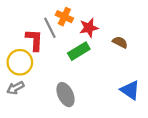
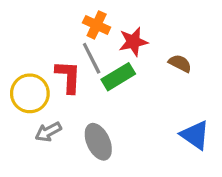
gray line: (50, 28) -> (92, 58), moved
red L-shape: (34, 40) -> (68, 77), moved
gray arrow: (15, 88) -> (48, 132), moved

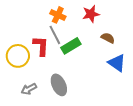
red star: (133, 42) -> (91, 14), moved
gray arrow: (48, 132) -> (29, 89), moved
blue triangle: (195, 135) -> (117, 63), moved

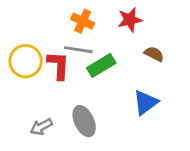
gray line: (55, 35) -> (78, 50), turned -54
yellow circle: (18, 56) -> (26, 61), moved
blue triangle: (117, 63) -> (146, 103), moved, turned 48

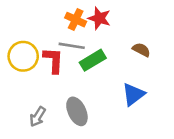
red star: (130, 20) -> (99, 18), moved, turned 30
gray arrow: (41, 127) -> (38, 117), turned -30

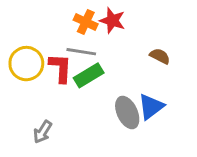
green rectangle: (93, 60) -> (89, 75), moved
gray ellipse: (77, 111) -> (127, 113), moved

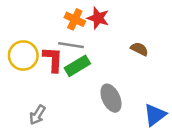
blue triangle: (151, 107) -> (155, 115), moved

